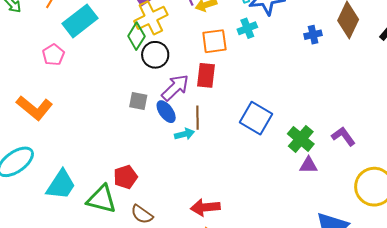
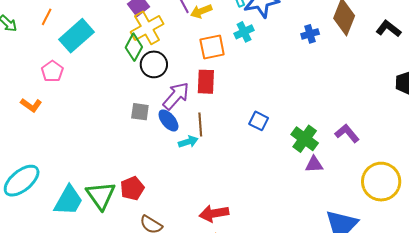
orange L-shape: (35, 108) -> (31, 105), moved, size x0.6
blue square: (256, 118) -> (259, 121), size x0.6
green triangle: (101, 199) -> (101, 195), moved, turned 44

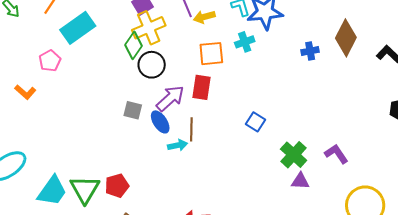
blue square: (259, 121) -> (256, 122), moved

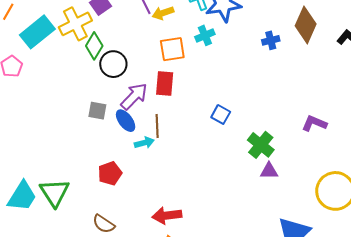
yellow cross: (149, 28) -> (75, 24), moved
purple L-shape: (336, 154) -> (314, 123), moved, turned -30
red pentagon: (117, 186) -> (110, 173), moved

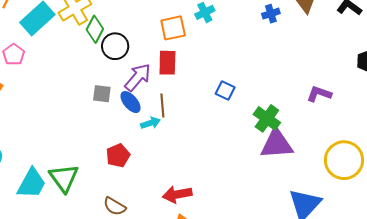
purple triangle: (269, 171) -> (277, 144), size x1.8

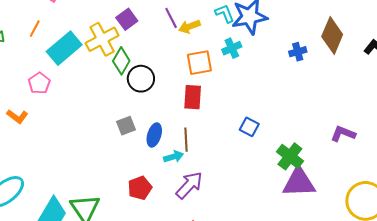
purple arrow: (138, 77) -> (189, 185), moved
gray square: (102, 94) -> (126, 126), turned -30
blue ellipse: (131, 102) -> (154, 135), turned 55

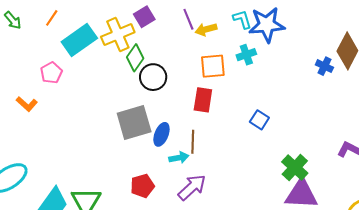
blue cross: (298, 52) -> (324, 66), moved, turned 36
gray square: (126, 126) -> (134, 123), size x1.8
blue square: (249, 127) -> (259, 120), moved

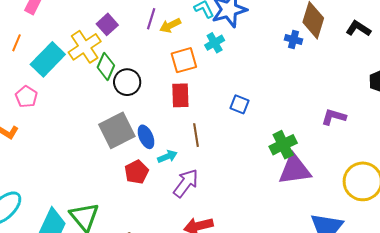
purple line: (188, 19) -> (151, 19), turned 50
blue ellipse: (161, 134) -> (146, 137), turned -35
brown line: (193, 142) -> (196, 135), moved
green cross: (295, 168) -> (283, 145), turned 32
red pentagon: (142, 186) -> (137, 172), moved

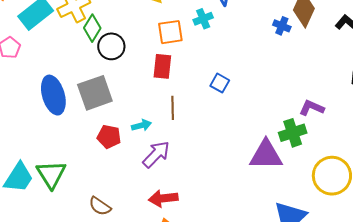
blue ellipse: (146, 137) -> (53, 95), moved, size x1.6
green cross: (283, 145) -> (293, 133), moved
red pentagon: (137, 172) -> (109, 137), turned 30

